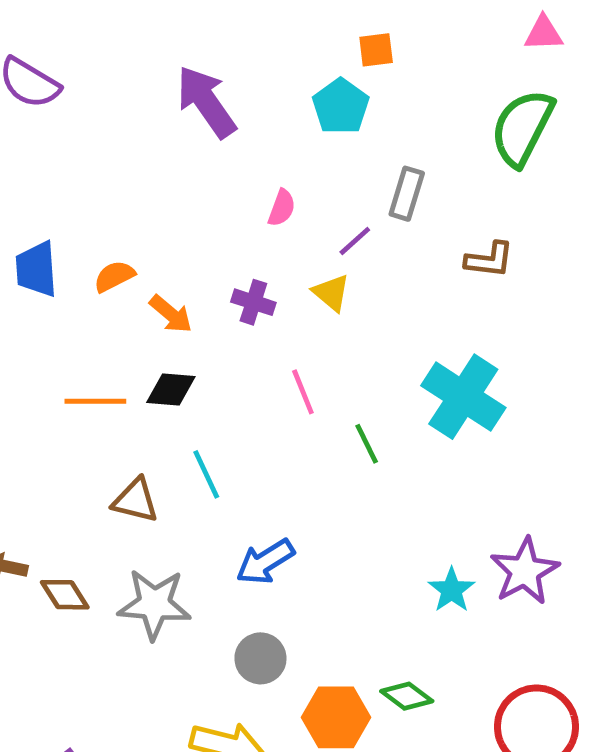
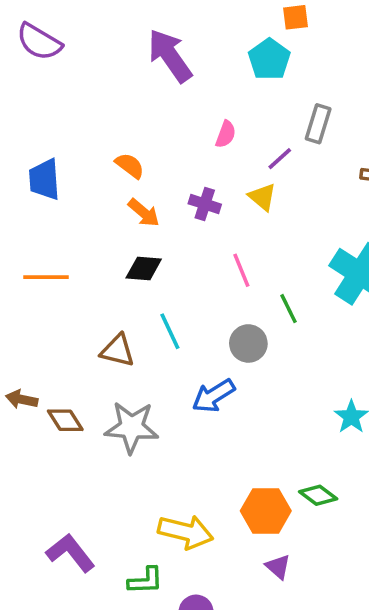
orange semicircle: (114, 276) -> (130, 166), moved, turned 64
orange line: (95, 401) -> (46, 277), moved
gray circle: (260, 658) -> (248, 343), moved

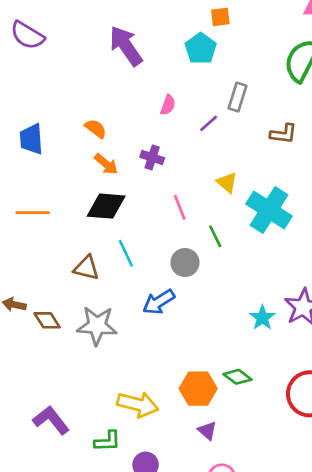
yellow triangle: (262, 197) -> (227, 182), moved
black diamond: (144, 268) -> (106, 206), size x1.4

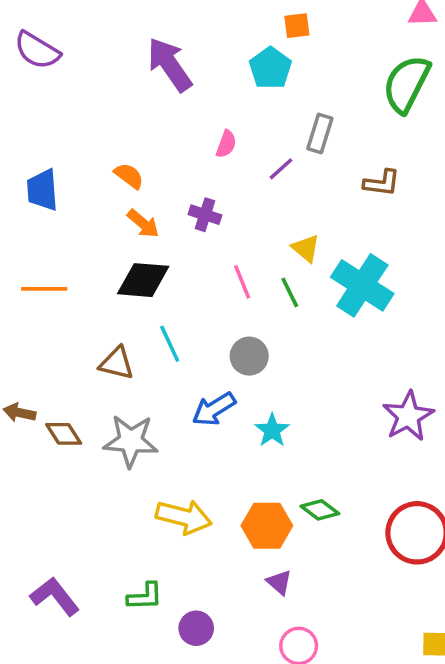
green line: (215, 236) -> (290, 292), moved
cyan star: (262, 318) -> (272, 430), moved
yellow arrow: (138, 404) -> (184, 517), moved
purple L-shape: (51, 420) -> (55, 596), moved

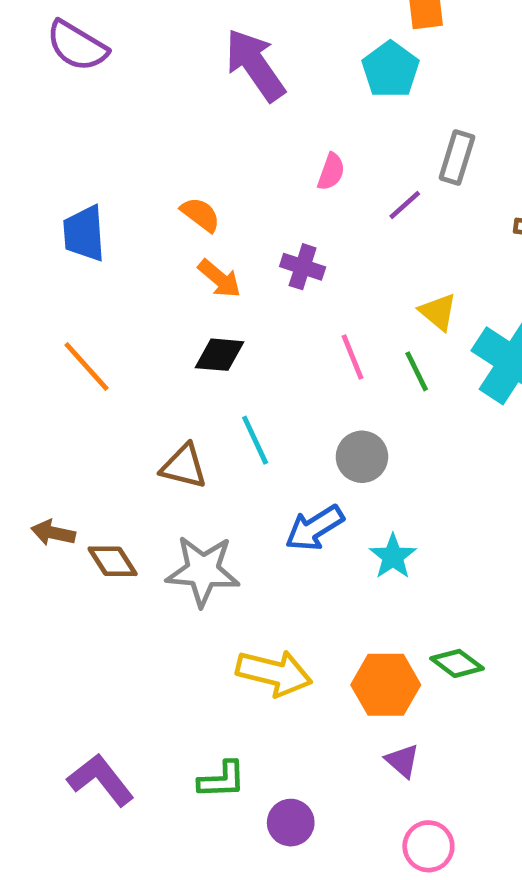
black diamond: (143, 280) -> (219, 355), size x0.7
orange line: (44, 289) -> (86, 367), turned 48

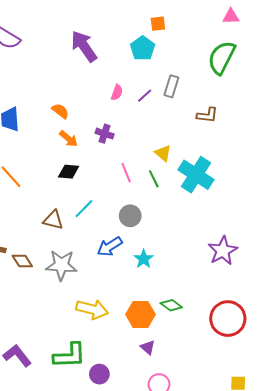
purple line: (405, 205) -> (145, 96), moved
cyan line: (255, 440) -> (84, 209), turned 70
green L-shape: (222, 780) -> (70, 356), size x1.6

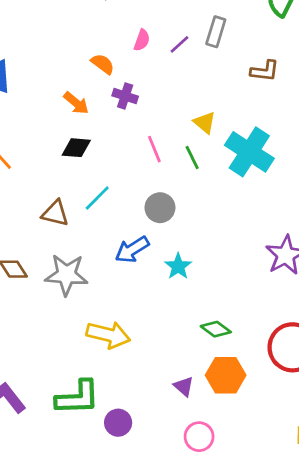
orange semicircle: (60, 111) -> (103, 64), moved
orange hexagon: (140, 314) -> (226, 375), moved

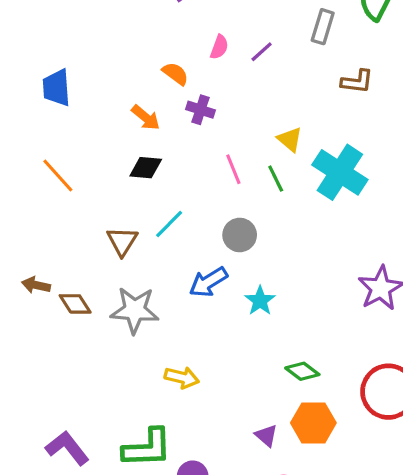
gray rectangle: (216, 32) -> (323, 27), moved
brown triangle: (55, 213) -> (122, 241), turned 48
yellow arrow: (108, 335) -> (182, 378), size x0.7

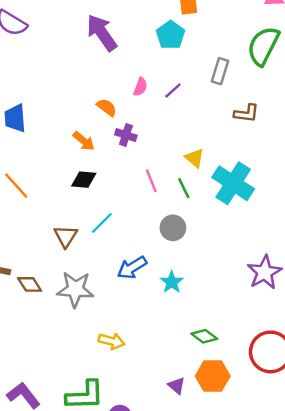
gray circle: (240, 235) -> (173, 228), moved

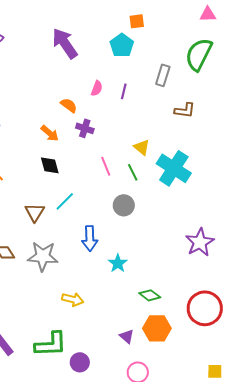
purple line: (173, 90) -> (124, 91), turned -35
black diamond: (84, 180) -> (50, 165), turned 70
blue arrow: (132, 268) -> (90, 238), turned -60
cyan star: (172, 282) -> (118, 263), moved

